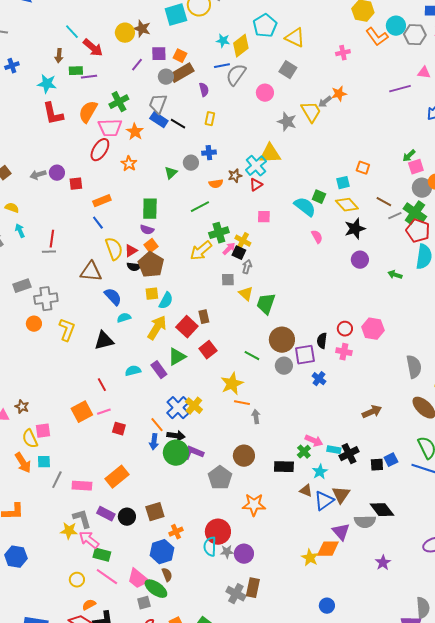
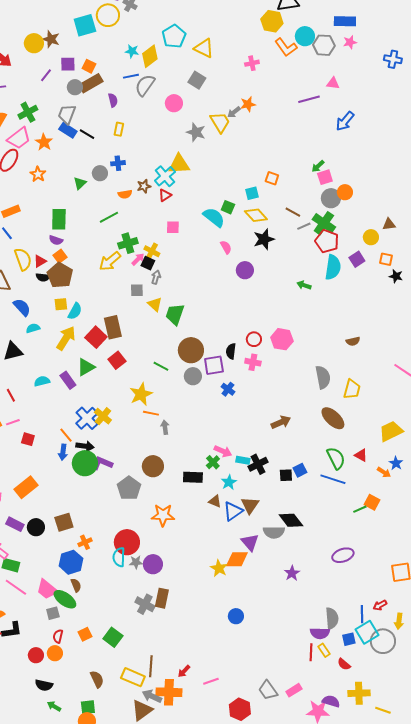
pink trapezoid: (110, 128) -> (19, 138), turned -35
purple circle: (360, 260) -> (245, 270), moved
brown rectangle: (204, 317) -> (113, 327), size x1.6

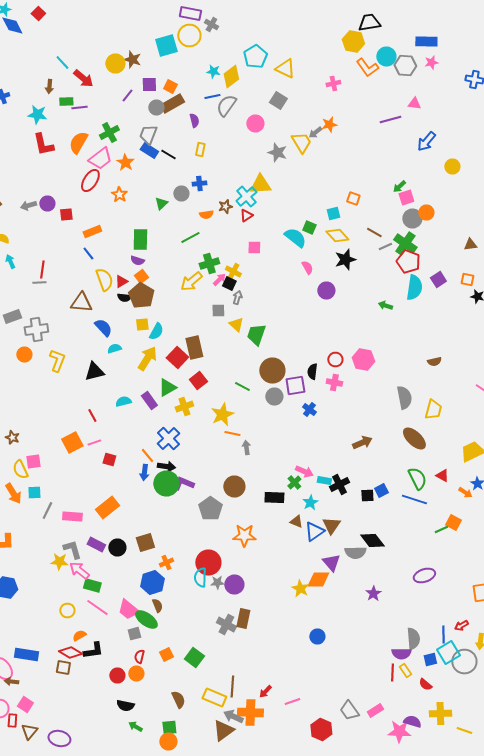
yellow circle: (371, 237) -> (452, 166), moved
yellow cross: (103, 416) -> (184, 406), moved, turned 30

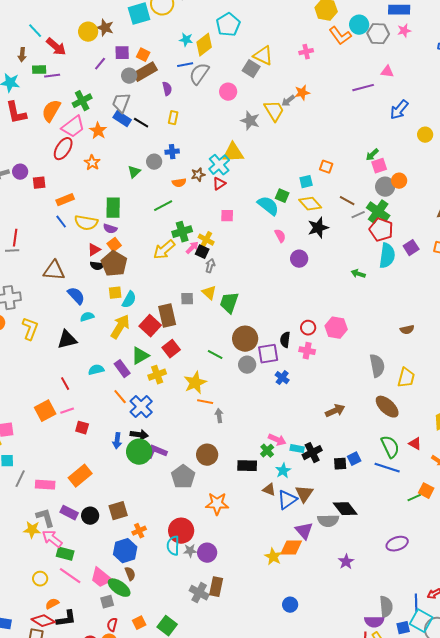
yellow triangle: (285, 68) -> (263, 56), moved
yellow semicircle: (104, 280) -> (86, 223), moved, turned 120
gray square: (218, 310) -> (187, 299), moved
orange line: (147, 456) -> (120, 397), moved
cyan square: (448, 652) -> (421, 621), turned -30

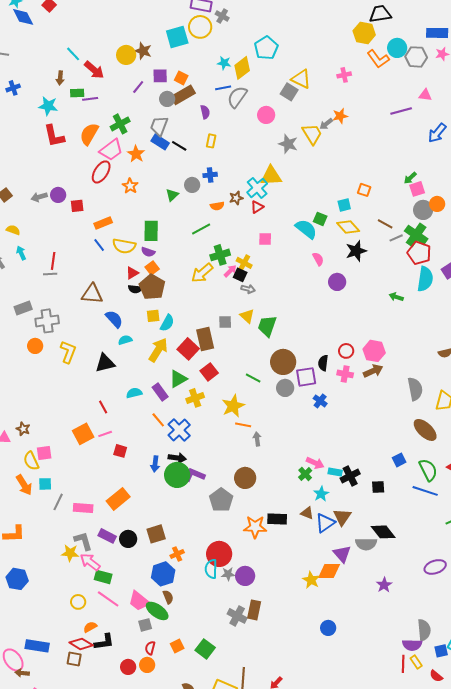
gray arrow: (210, 266) -> (248, 289), turned 88
brown arrow: (335, 411) -> (373, 371), moved
blue square: (354, 459) -> (399, 460), moved
black rectangle: (247, 466) -> (277, 519), moved

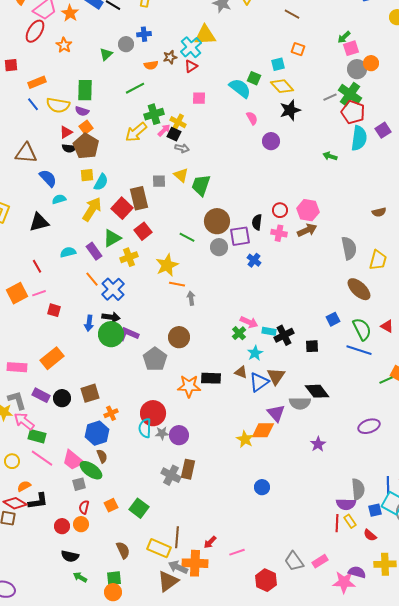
brown line: (385, 224) -> (292, 14), moved

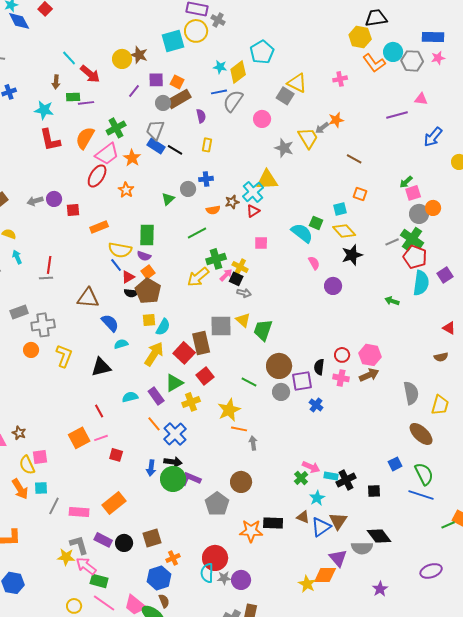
blue line: (33, 104) -> (116, 265), moved
gray square: (159, 181) -> (221, 326), size x1.6
red triangle: (387, 326) -> (449, 328), moved

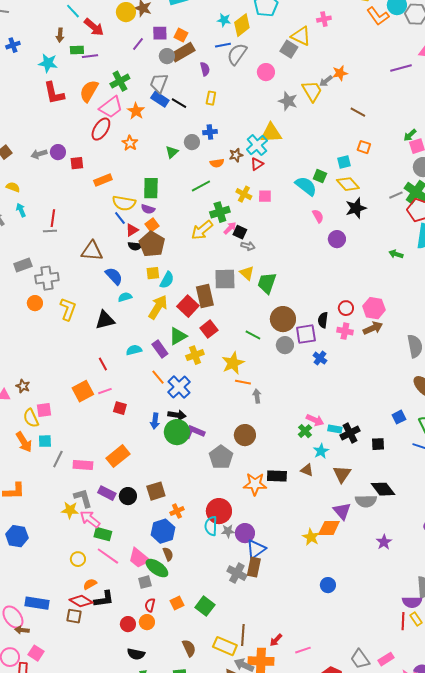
pink cross: (340, 79) -> (324, 19), moved
yellow cross: (240, 267) -> (244, 194), moved
blue triangle: (321, 527) -> (256, 549), moved

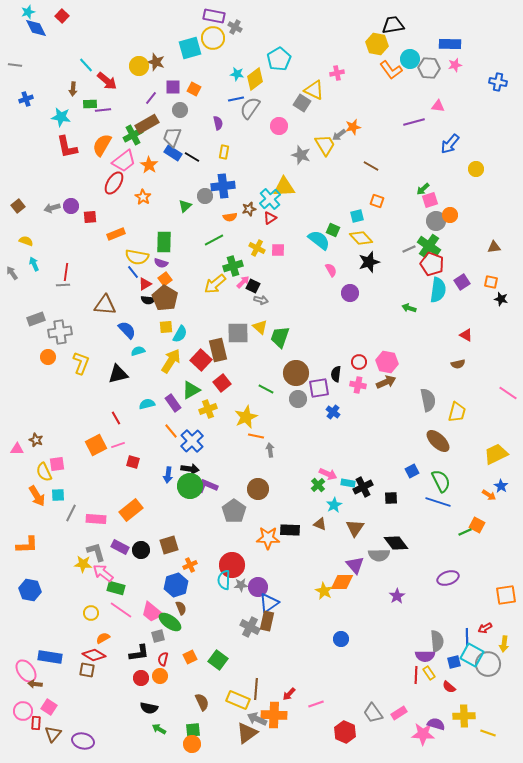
brown rectangle: (183, 52) -> (147, 124), moved
blue cross: (210, 132) -> (223, 186), size x1.6
black L-shape: (104, 599) -> (139, 653), moved

